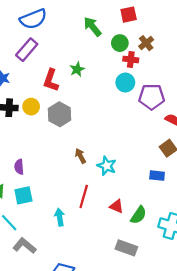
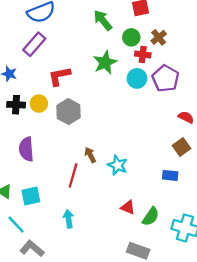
green star: (77, 69) -> (105, 62), moved, size x1.5
red L-shape: (51, 80) -> (59, 76), turned 60
purple pentagon: (152, 97) -> (166, 78), moved, turned 30
purple semicircle: (19, 167) -> (26, 149), moved, size x1.5
red line: (84, 196) -> (73, 175), moved

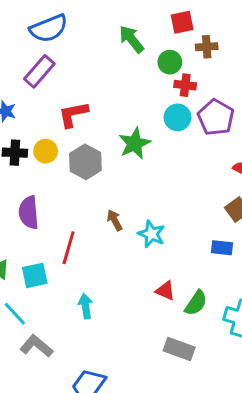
brown cross: (159, 37) -> (207, 47), moved, turned 35
green star: (105, 62) -> (135, 143), moved
red line: (73, 175) -> (69, 248), moved

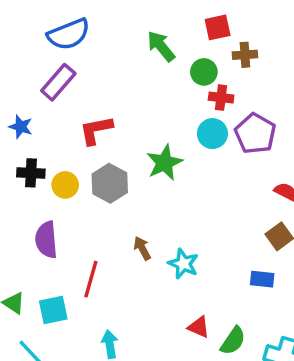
yellow circle: (46, 151) -> (65, 185), moved

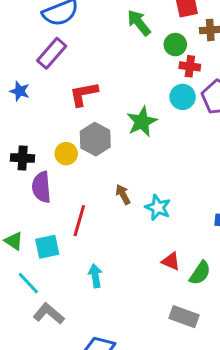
black cross: (31, 173) -> (23, 158), moved
yellow circle: (65, 185) -> (66, 154), moved

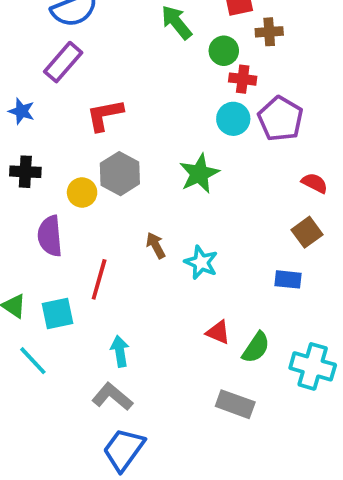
green star: (142, 122) -> (199, 174), moved
black cross: (23, 158) -> (25, 172), moved
gray L-shape: (49, 314) -> (112, 397), moved

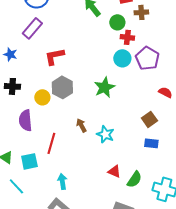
brown square: (307, 232) -> (149, 119), moved

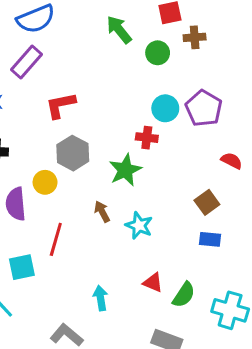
red cross: (127, 37) -> (147, 138), moved
green star: (104, 87) -> (125, 170), moved
yellow circle: (42, 97) -> (45, 182), moved
cyan arrow: (62, 181) -> (101, 298), moved

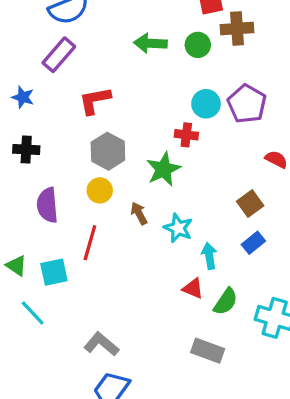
green arrow: (119, 30) -> (150, 43), moved, turned -48
brown cross: (195, 37) -> (237, 29), size x1.4
yellow circle: (45, 182) -> (100, 190), moved
blue rectangle: (210, 239) -> (253, 243), turned -45
cyan arrow: (101, 298) -> (209, 256), moved

